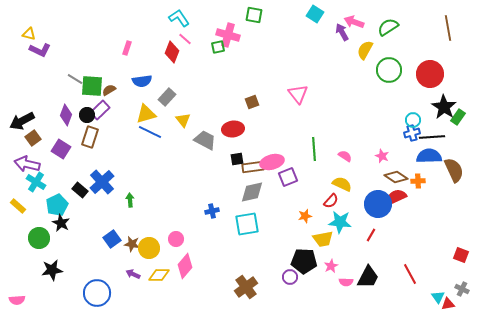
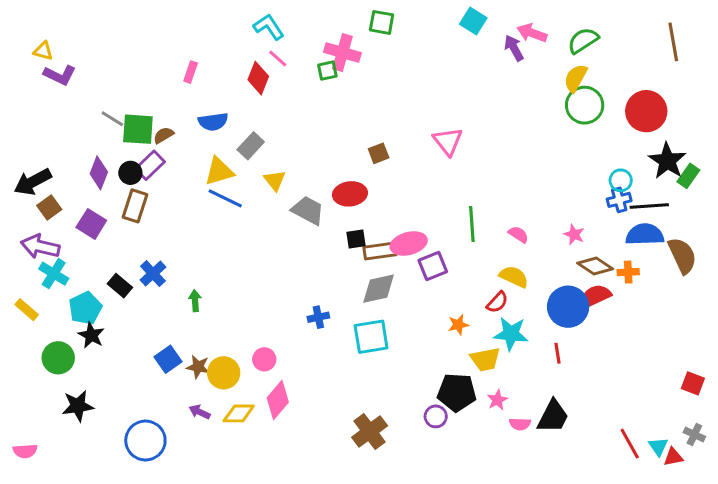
yellow semicircle: (365, 50) -> (576, 78), moved
blue cross: (102, 182) -> (153, 274), size x0.7
red line: (371, 235) -> (558, 353), turned -40
red line: (410, 274) -> (630, 444), moved

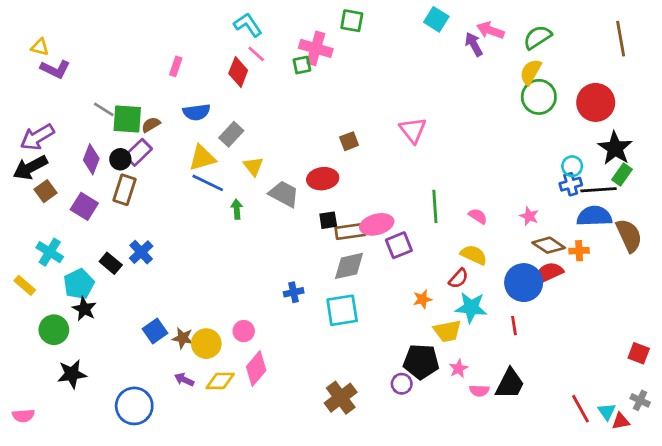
green rectangle: (688, 176) -> (622, 174), moved
purple arrow: (40, 247) -> (37, 137), moved, turned -44
green arrow: (195, 301) -> (237, 209), moved

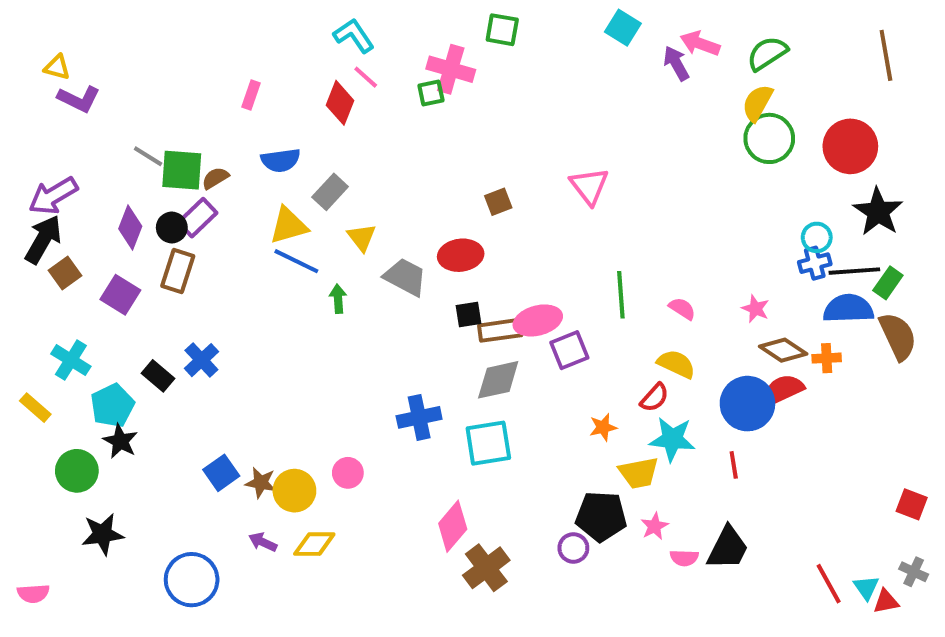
black arrow: (30, 168) -> (43, 239), turned 148
green rectangle: (622, 174) -> (888, 283), moved
blue cross: (294, 292) -> (419, 417), size x1.5
pink diamond: (256, 369) -> (453, 526), moved

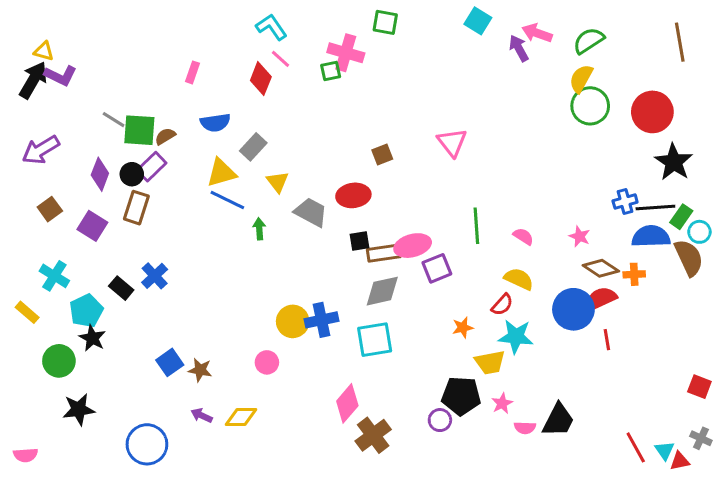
cyan circle: (817, 237) -> (699, 232), moved
black arrow: (43, 239) -> (33, 80), moved
red line: (734, 465) -> (607, 340), moved
yellow circle: (294, 491) -> (293, 321), moved

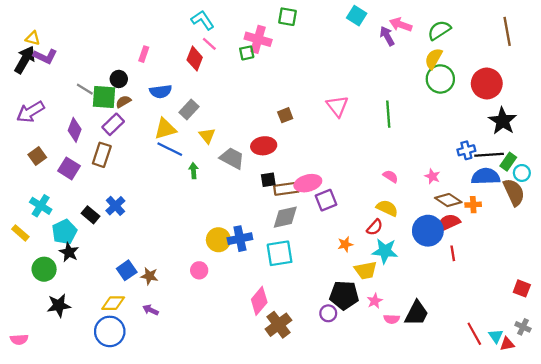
black circle: (132, 174) -> (119, 79), moved
green line: (476, 226) -> (388, 114), moved
yellow diamond: (241, 417) -> (113, 303), moved

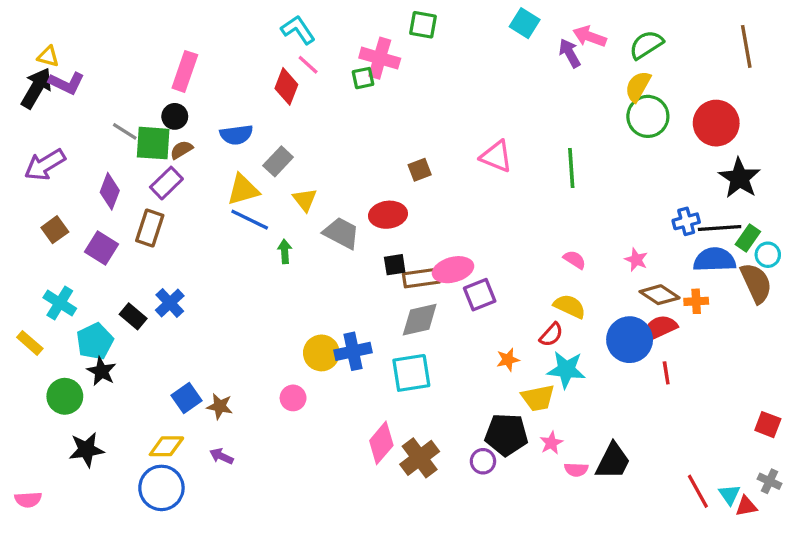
pink rectangle: (144, 54) -> (185, 71), moved, size x1.6
pink triangle: (337, 106) -> (496, 156), turned -30
brown cross: (278, 325) -> (420, 458), moved

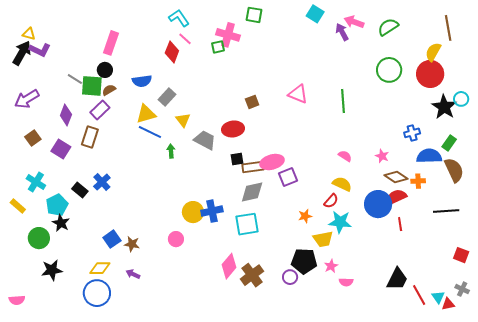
yellow semicircle: (638, 86) -> (433, 52), moved
black line: (720, 228) -> (446, 211), moved
cyan circle: (768, 255) -> (461, 99), moved
black trapezoid: (613, 461) -> (397, 279), moved

